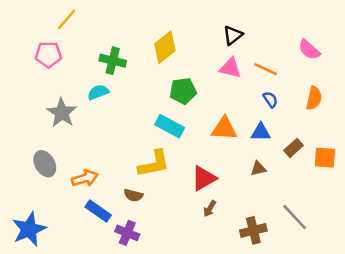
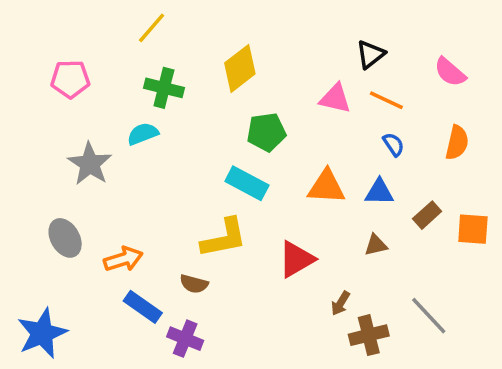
yellow line: (67, 19) -> (152, 28), moved
black triangle: (233, 35) -> (371, 54), moved
brown arrow: (210, 209) -> (341, 303), moved

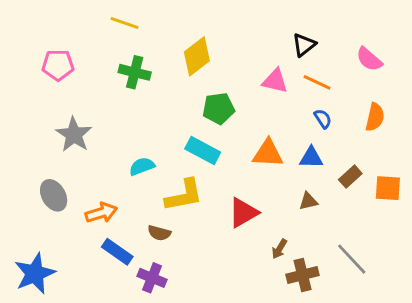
yellow line: (152, 28) -> (124, 23), turned 68
cyan semicircle: (143, 134) -> (142, 166), moved

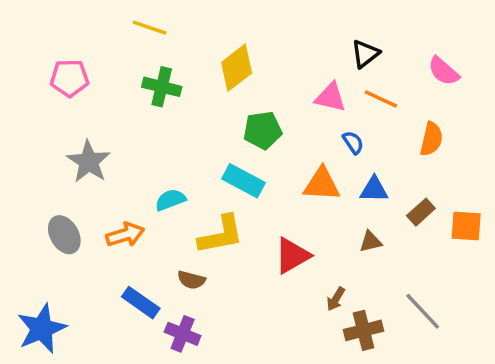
orange semicircle: (375, 117) -> (431, 139), moved
blue semicircle: (323, 119) -> (353, 142), moved
orange arrow: (101, 213) -> (125, 235), moved

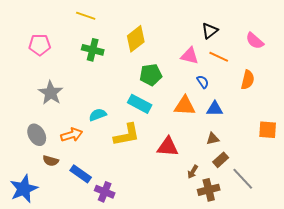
brown rectangle: (421, 212) -> (221, 160), moved
red triangle: (292, 256) -> (168, 147), turned 35
brown semicircle: (191, 280) -> (51, 161), moved

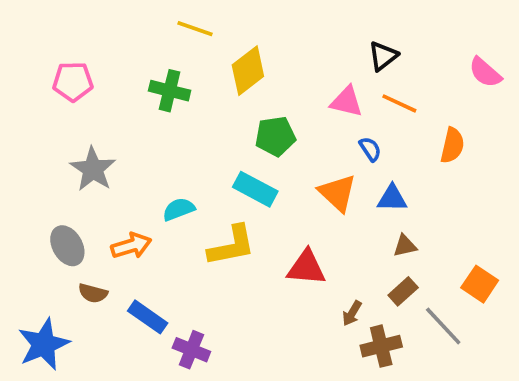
yellow line: (86, 16) -> (195, 29), moved
pink semicircle: (255, 41) -> (485, 72), moved
orange triangle: (185, 106) -> (337, 193), turned 40
orange square: (268, 130) -> (480, 284), moved, turned 30
brown triangle: (213, 139) -> (405, 246), moved

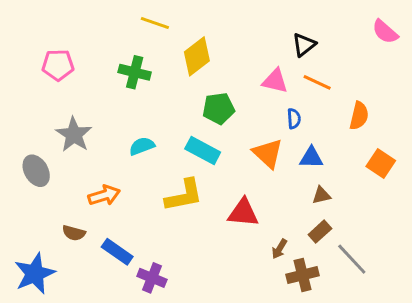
pink semicircle: (485, 72) -> (385, 32), moved
blue semicircle: (370, 149) -> (294, 119), turned 30
cyan semicircle: (179, 209) -> (142, 146), moved
gray ellipse: (67, 246) -> (36, 171), moved
orange square: (480, 284) -> (381, 163), moved

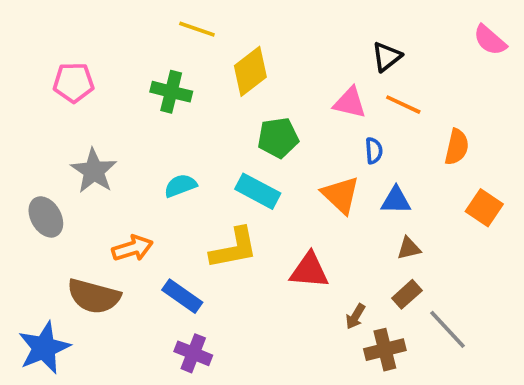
brown semicircle: (74, 233) -> (94, 296), size x1.8
blue rectangle: (117, 252) -> (182, 296), moved

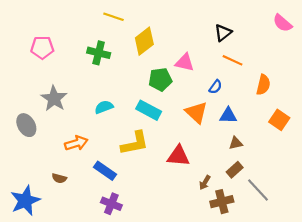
pink triangle: (350, 103) -> (185, 62), moved
blue semicircle: (374, 151) -> (215, 87), turned 40
brown semicircle: (94, 296) -> (59, 178), moved, size x0.5

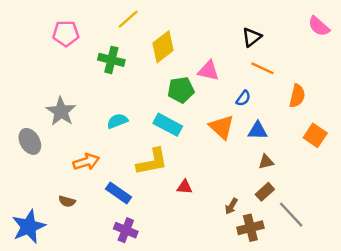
yellow line: (113, 17) -> (128, 19), turned -60
pink pentagon: (42, 48) -> (66, 34), moved
red triangle: (178, 156) -> (185, 187), moved, size x0.6

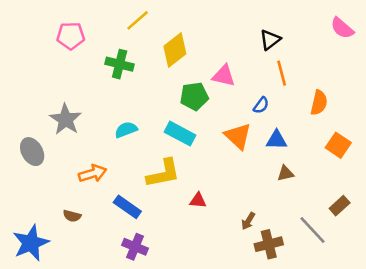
orange line: (262, 68) -> (282, 73), turned 50
brown rectangle: (265, 192) -> (340, 206), moved

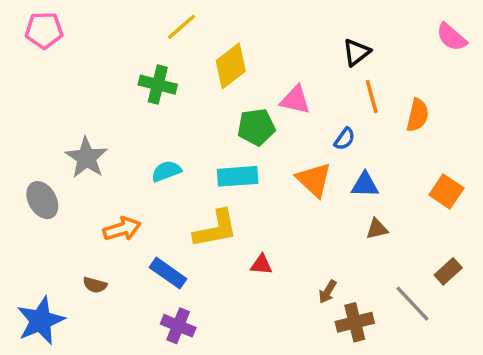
pink pentagon: (71, 36) -> (44, 30), moved
orange semicircle: (319, 103) -> (418, 115), moved
cyan rectangle: (180, 134) -> (238, 176), turned -32

